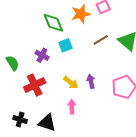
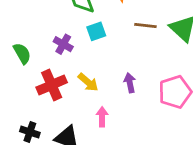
brown line: (101, 40) -> (145, 26), turned 35
yellow arrow: (71, 83) -> (88, 82), moved

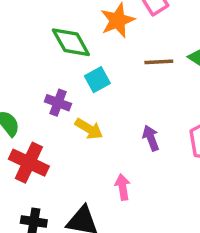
yellow arrow: (88, 82) -> (89, 129), moved
red cross: (52, 85) -> (29, 163), moved, turned -32

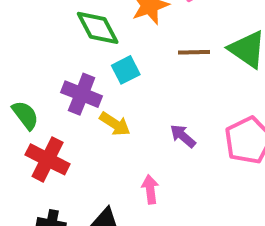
purple cross: (58, 103) -> (82, 94), size x1.4
purple arrow: (151, 138) -> (183, 136), turned -30

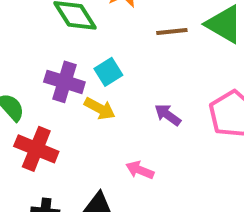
cyan square: (126, 70) -> (108, 72), moved
pink arrow: (150, 189) -> (140, 170), turned -56

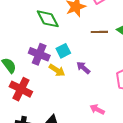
purple arrow: (168, 115) -> (83, 68), moved
pink arrow: (140, 170) -> (97, 109), moved

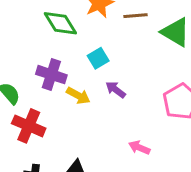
brown line: (99, 32) -> (136, 16), moved
cyan square: (63, 51) -> (98, 58), moved

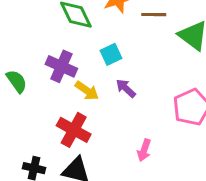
red cross: (29, 126) -> (74, 130), moved
pink arrow: (139, 148) -> (144, 150), turned -100

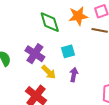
purple arrow: (126, 88) -> (74, 75), turned 48

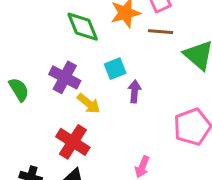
purple arrow: (74, 75) -> (135, 91), moved

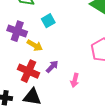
purple arrow: (135, 91) -> (52, 67), moved, turned 48

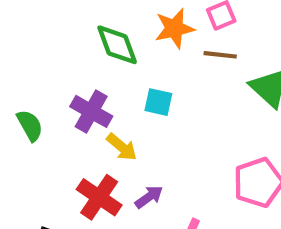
cyan square: (48, 21) -> (158, 102), turned 32

